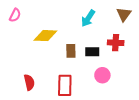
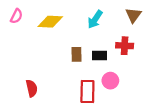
yellow diamond: (45, 36) -> (50, 22), moved
red rectangle: (65, 85) -> (87, 92), moved

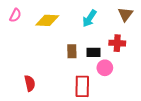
pink circle: (110, 81) -> (105, 68), moved

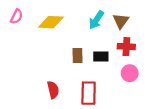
brown triangle: (125, 14) -> (121, 21), moved
pink circle: (105, 68) -> (130, 73), moved
red semicircle: (30, 83) -> (53, 90), moved

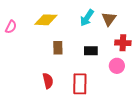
pink semicircle: (16, 17) -> (11, 27), moved
red cross: (126, 47) -> (123, 43), moved
brown rectangle: (78, 55) -> (58, 48), moved

